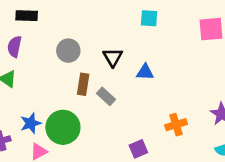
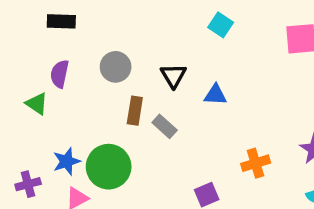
cyan square: (149, 18) -> (221, 25), turned 30
purple semicircle: (14, 47) -> (60, 74), moved

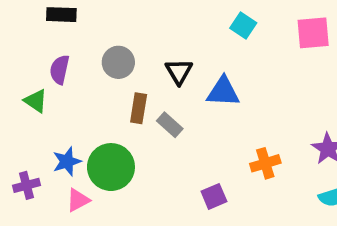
cyan square: (221, 25) -> (243, 26), moved
blue triangle: (215, 95) -> (223, 92), size x1.4

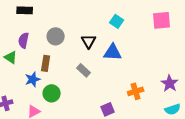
cyan square: (243, 26) -> (117, 21), moved
brown rectangle: (139, 108) -> (46, 63), moved
blue star: (67, 162) -> (33, 79), moved
green circle: (111, 167) -> (52, 93), size x0.7

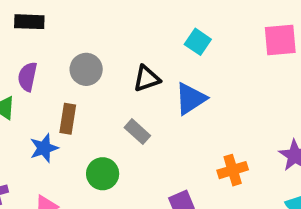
black triangle: (89, 41) -> (147, 78), turned 42
blue triangle: (113, 52) -> (191, 99), turned -36
green circle: (52, 93) -> (103, 174), moved

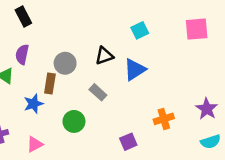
black rectangle: (29, 22) -> (23, 16), turned 60
cyan square: (198, 42) -> (140, 30), turned 30
gray circle: (86, 69) -> (65, 63), moved

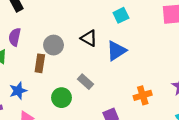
black triangle: (104, 56) -> (89, 38), turned 48
gray rectangle: (98, 92) -> (86, 82), moved
blue star: (33, 104) -> (18, 91), moved

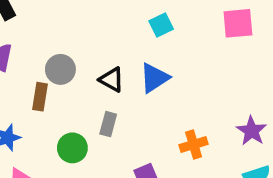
black triangle: (89, 38) -> (112, 80), moved
gray rectangle: (86, 82) -> (108, 124), turned 63

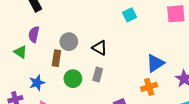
blue triangle: (154, 78) -> (155, 63), moved
green circle: (72, 148) -> (73, 79), moved

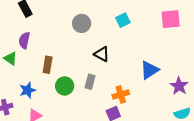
gray circle: (69, 42) -> (82, 23), moved
black triangle: (100, 48) -> (102, 54), moved
orange cross: (149, 87) -> (121, 94), moved

